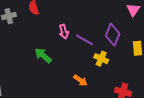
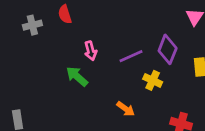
pink arrow: (64, 32) -> (91, 51), moved
purple line: (85, 40) -> (131, 56), turned -54

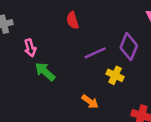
red semicircle: (65, 14) -> (73, 20), moved
pink arrow: (91, 51) -> (30, 48), moved

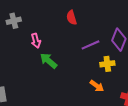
yellow cross: (115, 75) -> (107, 64), turned -32
orange arrow: (90, 102) -> (97, 86), moved

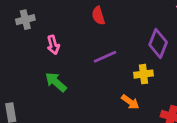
purple line: (91, 45) -> (105, 57), moved
green arrow: (48, 61) -> (56, 82), moved

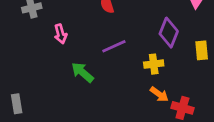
green arrow: (56, 82) -> (82, 72), moved
orange arrow: (130, 102) -> (159, 94), moved

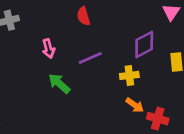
purple diamond: (169, 33) -> (144, 44), turned 40
pink arrow: (60, 34) -> (48, 49), moved

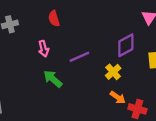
red semicircle: (84, 16) -> (54, 19), moved
yellow cross: (129, 75) -> (113, 72), turned -35

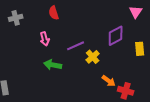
yellow cross: (113, 72) -> (93, 57), moved
green arrow: (53, 79) -> (53, 65), turned -30

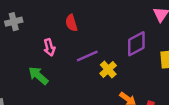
red semicircle: (54, 13) -> (71, 23), moved
green arrow: (53, 65) -> (38, 76), moved, turned 30

